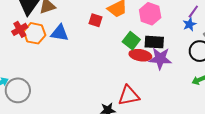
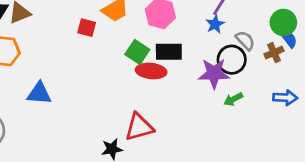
blue triangle: (60, 33) -> (39, 93), moved
purple star: (160, 59) -> (214, 73), moved

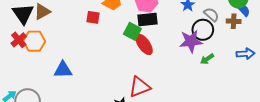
black rectangle: (169, 52) -> (147, 20), moved
brown cross: (274, 53) -> (234, 21), turned 32
red ellipse: (151, 71) -> (144, 44), turned 55

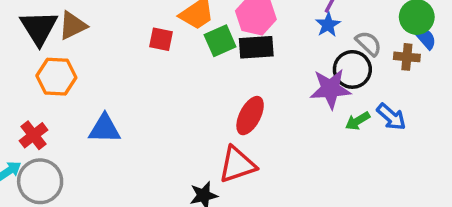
green square: (132, 31) -> (220, 41), moved, turned 36
red cross: (19, 40) -> (33, 135), moved
red ellipse: (144, 44) -> (250, 116), moved, turned 60
blue arrow: (245, 54) -> (391, 117), moved, turned 42

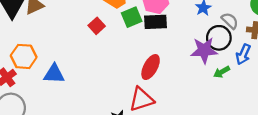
red square: (161, 39) -> (97, 26), moved, turned 35
orange hexagon: (56, 77) -> (24, 56), moved
blue arrow: (391, 117) -> (243, 54), moved, turned 72

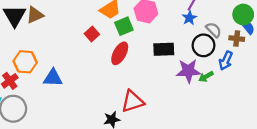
black rectangle: (156, 22) -> (164, 49), moved
purple star: (204, 50) -> (188, 71), moved
red ellipse: (151, 67) -> (120, 53), moved

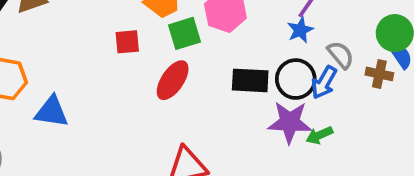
red square: (92, 34) -> (127, 42), turned 32
black circle: (204, 45) -> (296, 79), moved
blue arrow: (226, 61) -> (324, 82), moved

